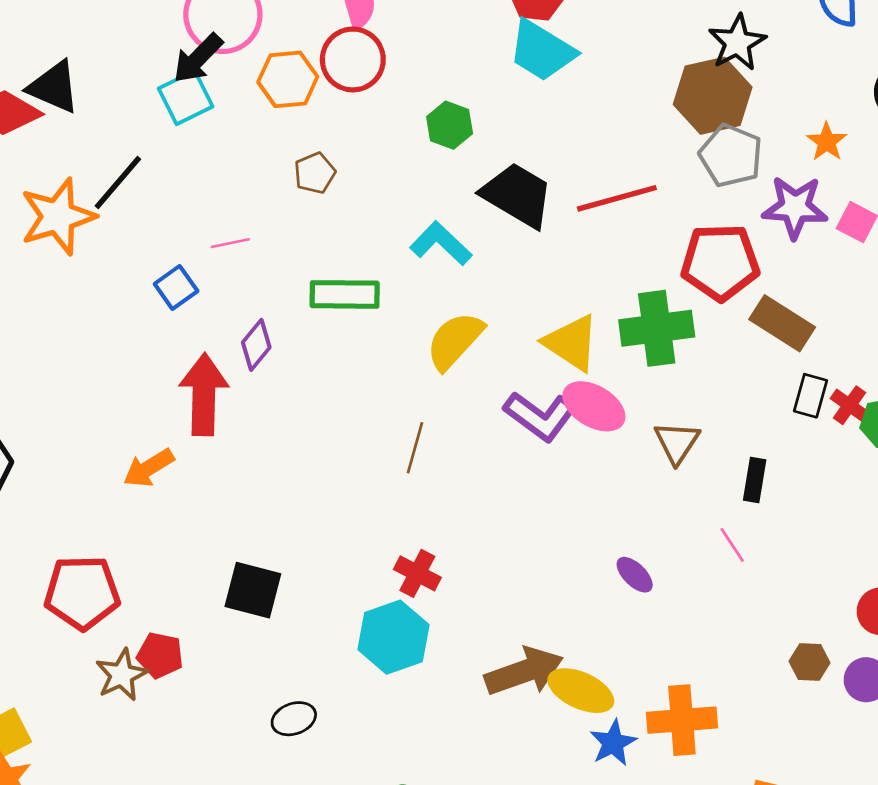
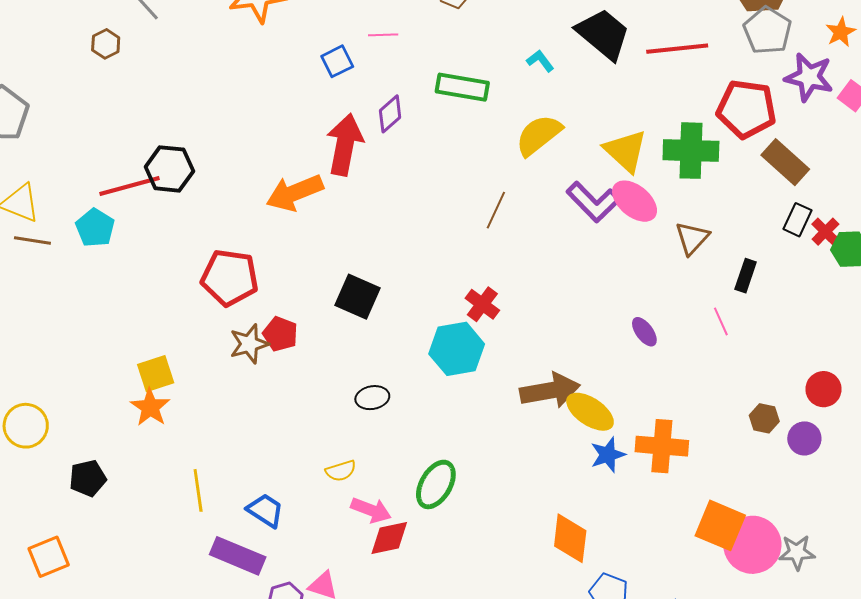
cyan L-shape: (441, 243) -> (540, 61), size x0.6
orange arrow: (149, 468) -> (295, 193), size x1.4

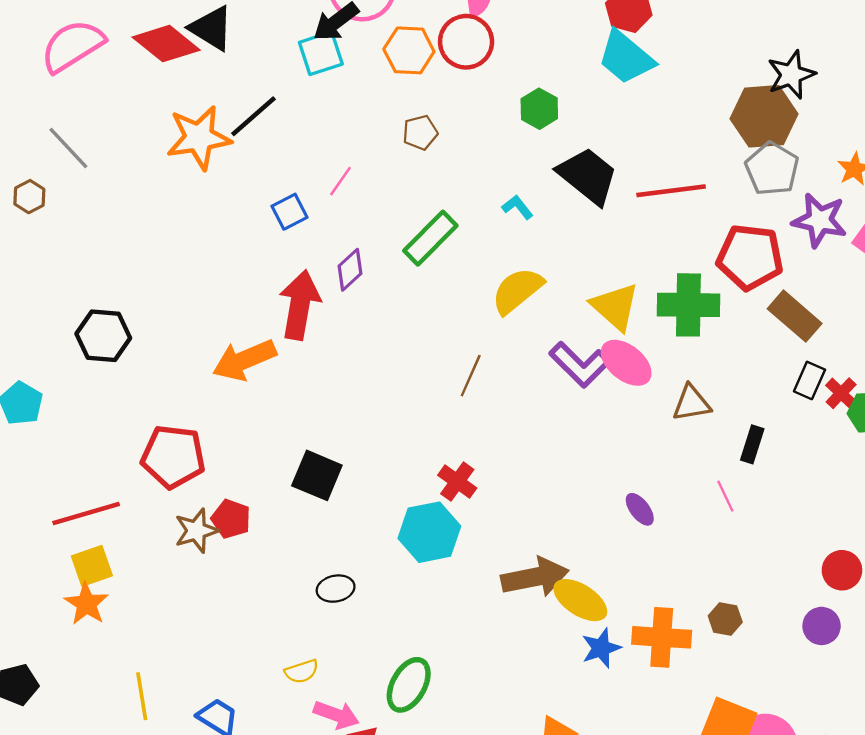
pink line: (383, 35) -> (341, 181), turned -52
green rectangle: (462, 87) -> (430, 238), turned -54
red line: (129, 186) -> (86, 514), moved
brown triangle: (692, 238) -> (691, 403), turned 39
brown hexagon: (764, 418) -> (725, 619), moved

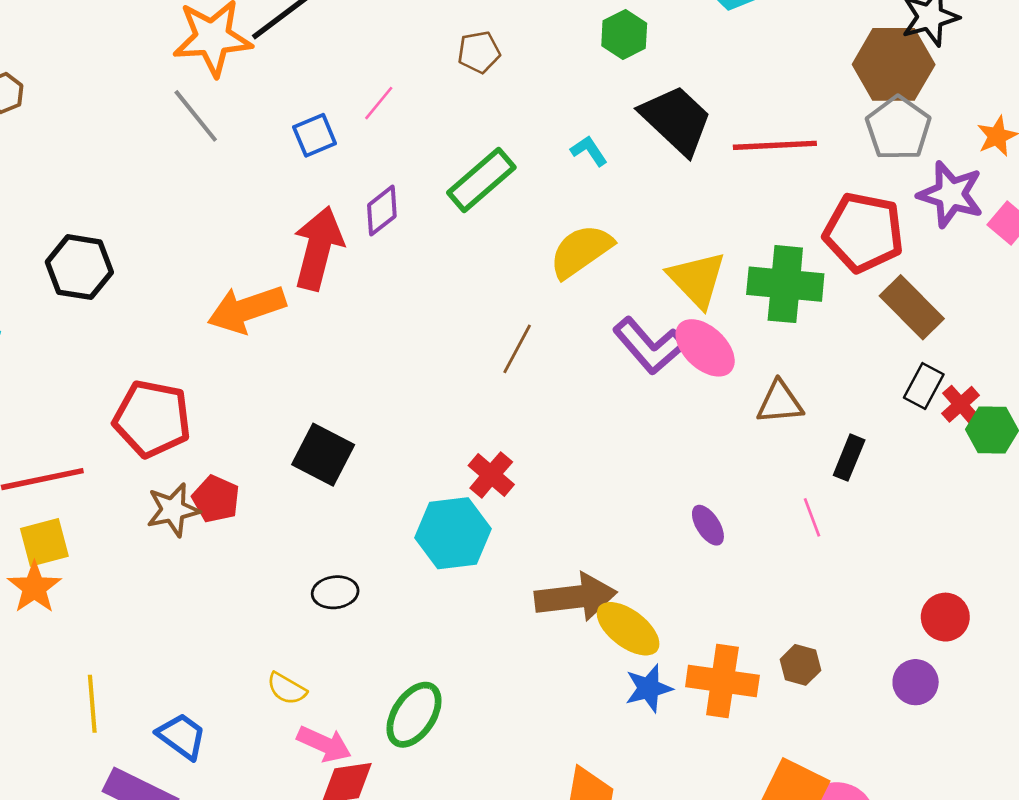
gray line: (68, 148) -> (196, 116), moved
yellow semicircle: (302, 671) -> (287, 689), turned 44

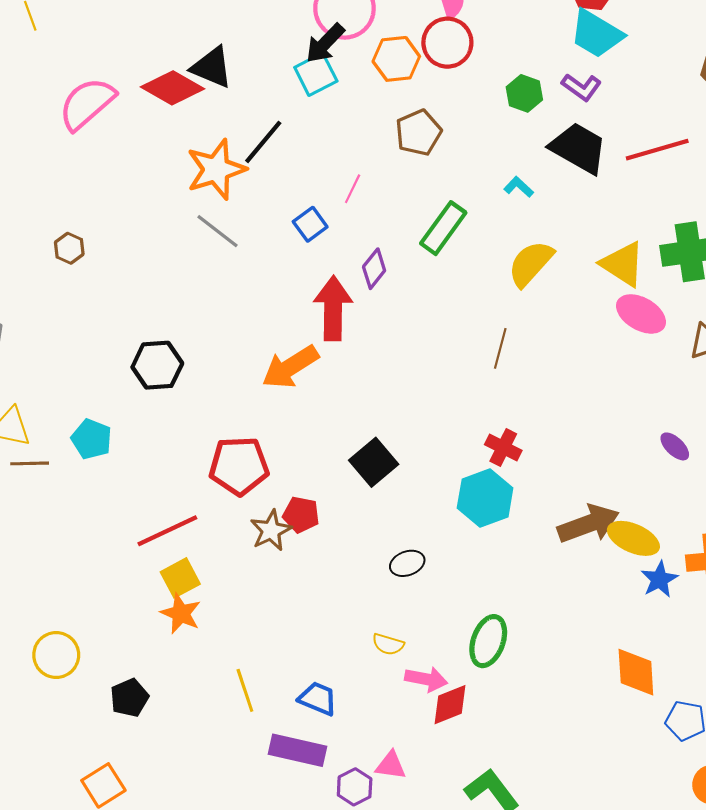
brown pentagon: (479, 52) -> (418, 133), size x1.4
purple L-shape: (649, 346) -> (581, 87), moved, size x0.7
black square: (323, 455) -> (374, 462), turned 36

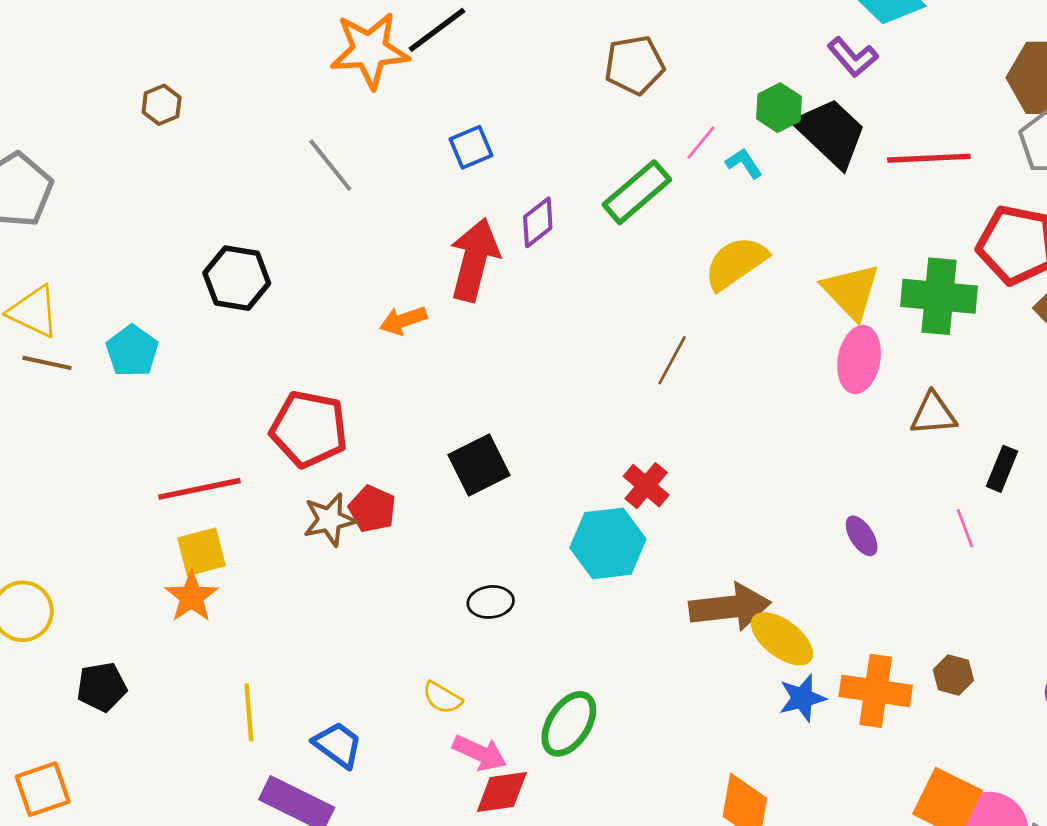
green hexagon: (524, 93) -> (779, 108), moved
pink line: (353, 189) -> (701, 143), moved
gray line: (218, 231) -> (330, 165), moved
pink ellipse: (641, 314) -> (859, 360), turned 57
orange arrow: (290, 367) -> (403, 320), size x0.6

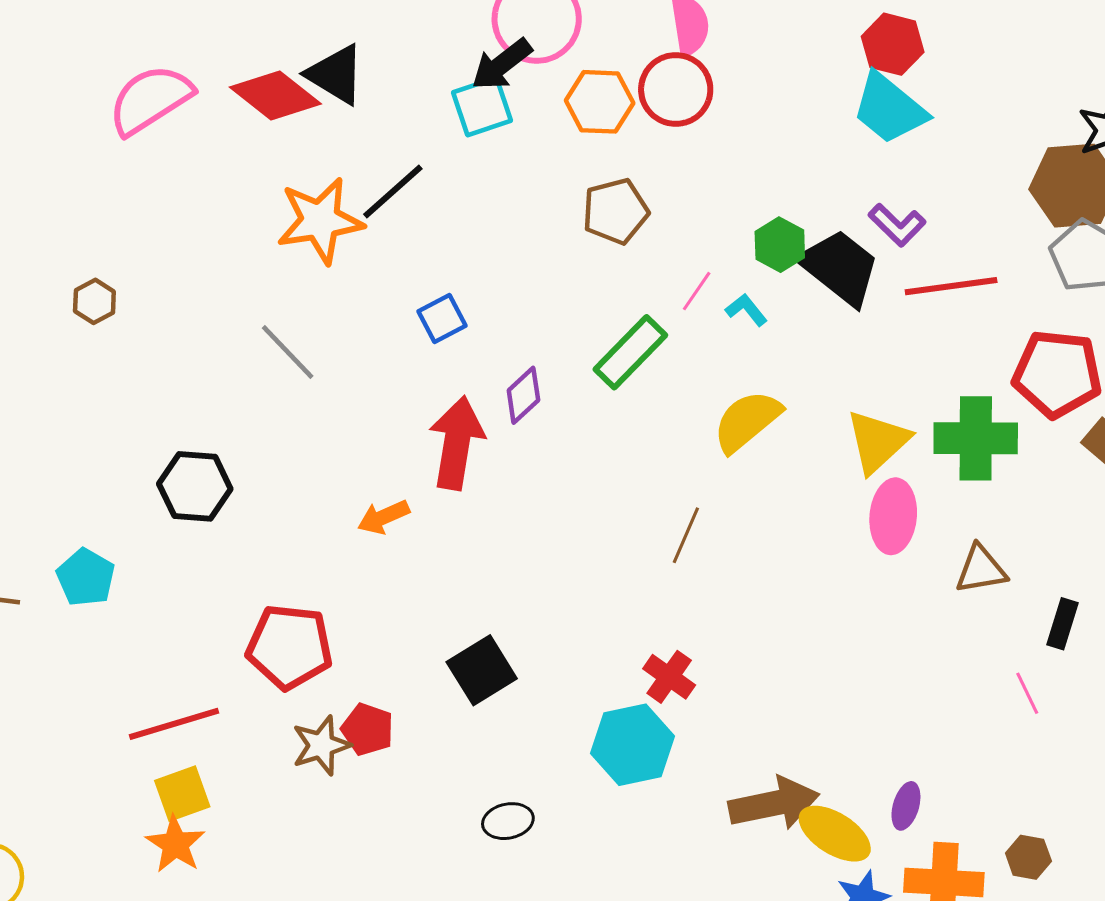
purple L-shape: (853, 57) -> (897, 225), moved
yellow triangle: (851, 291) -> (878, 441), turned 36
purple ellipse: (862, 536) -> (906, 806), moved, turned 54

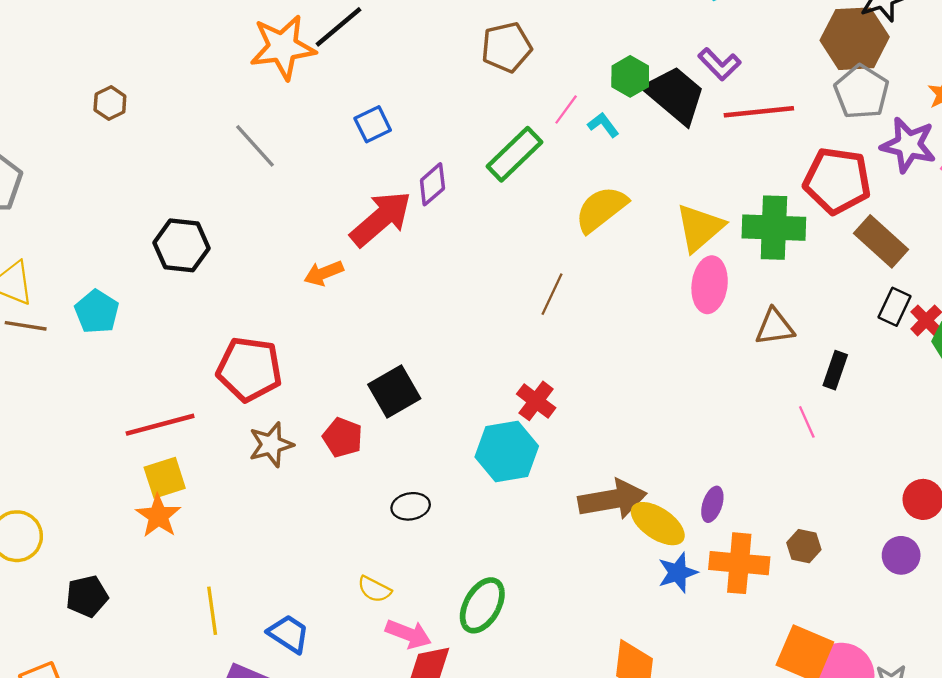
red arrow: (457, 443) -> (381, 219), turned 38
red pentagon: (367, 729) -> (343, 437), moved

